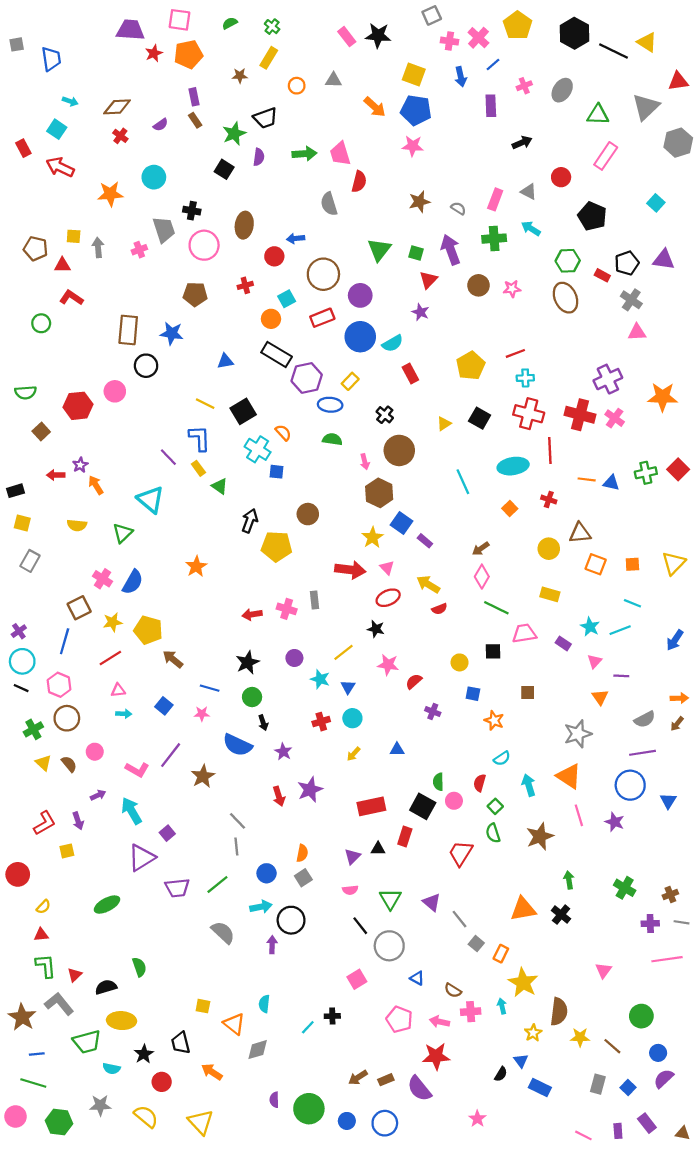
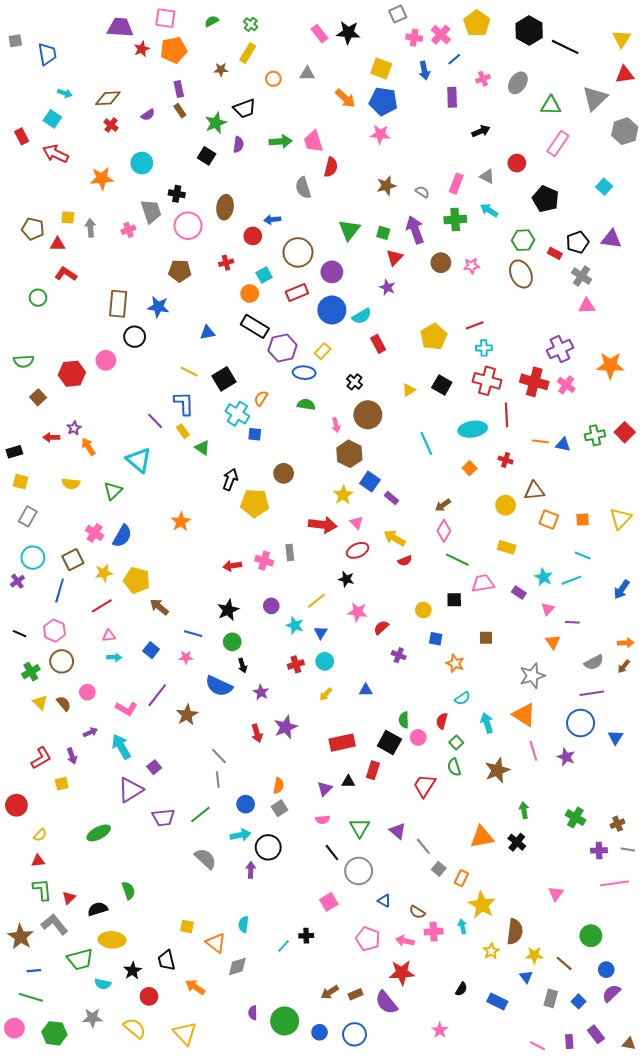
yellow triangle: (647, 42) -> (622, 39), moved, turned 30
orange semicircle: (283, 433) -> (261, 398), turned -105
cyan circle: (22, 661) -> (33, 558), moved
blue triangle: (521, 1061) -> (526, 977), moved

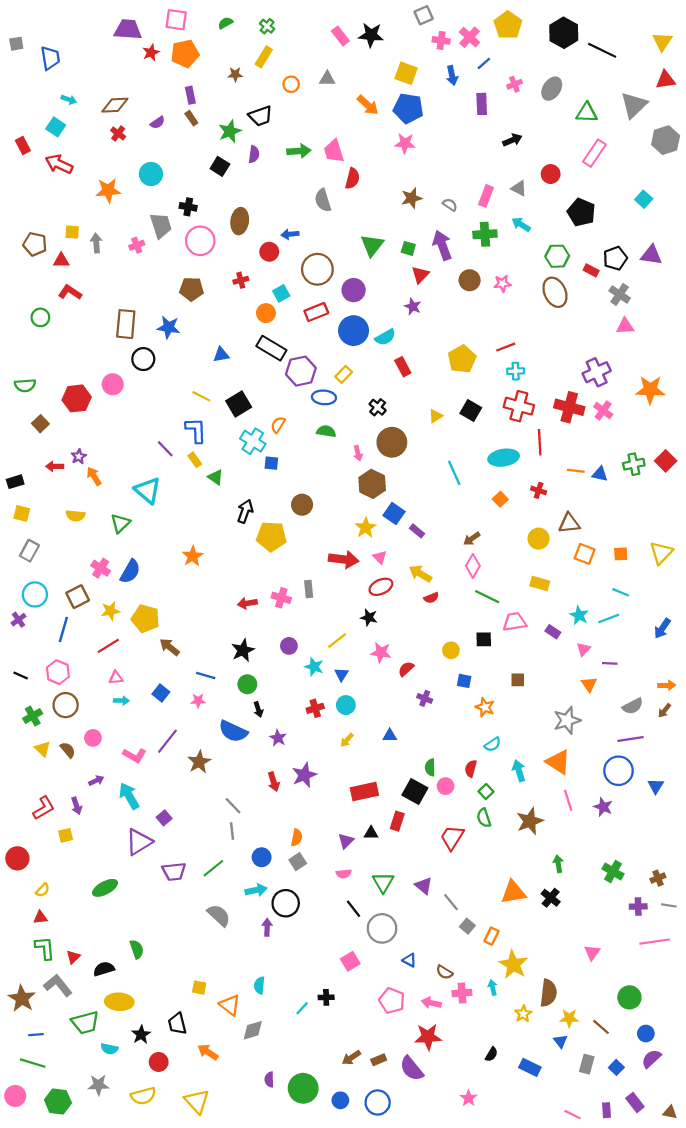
yellow semicircle: (135, 1028) -> (143, 1096), turned 125

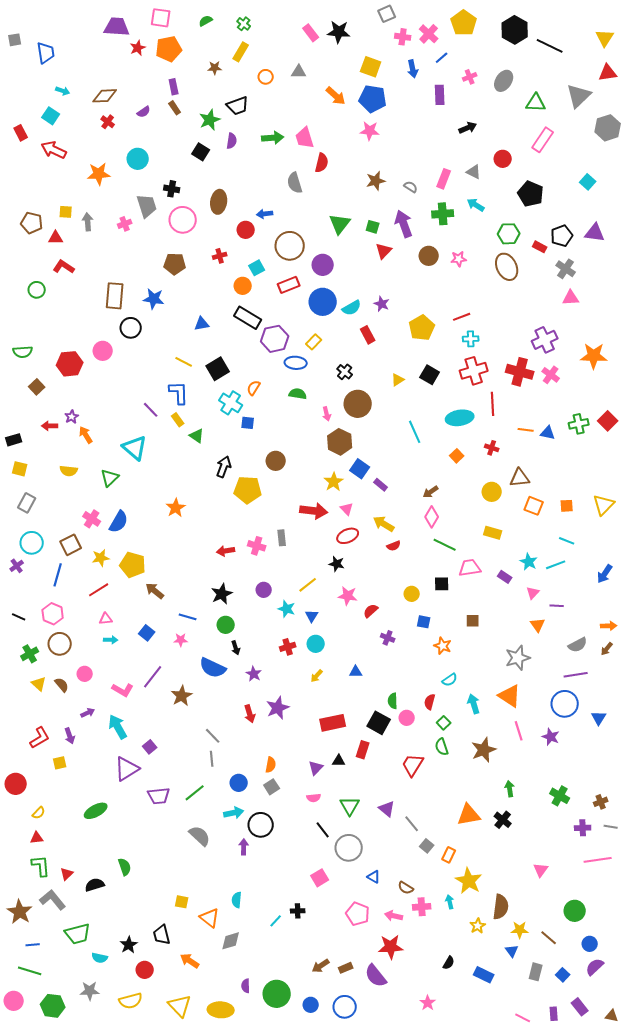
purple star: (413, 307) -> (382, 304), moved
red cross: (519, 406) -> (474, 371), turned -32
yellow ellipse: (119, 1002) -> (221, 1010), moved

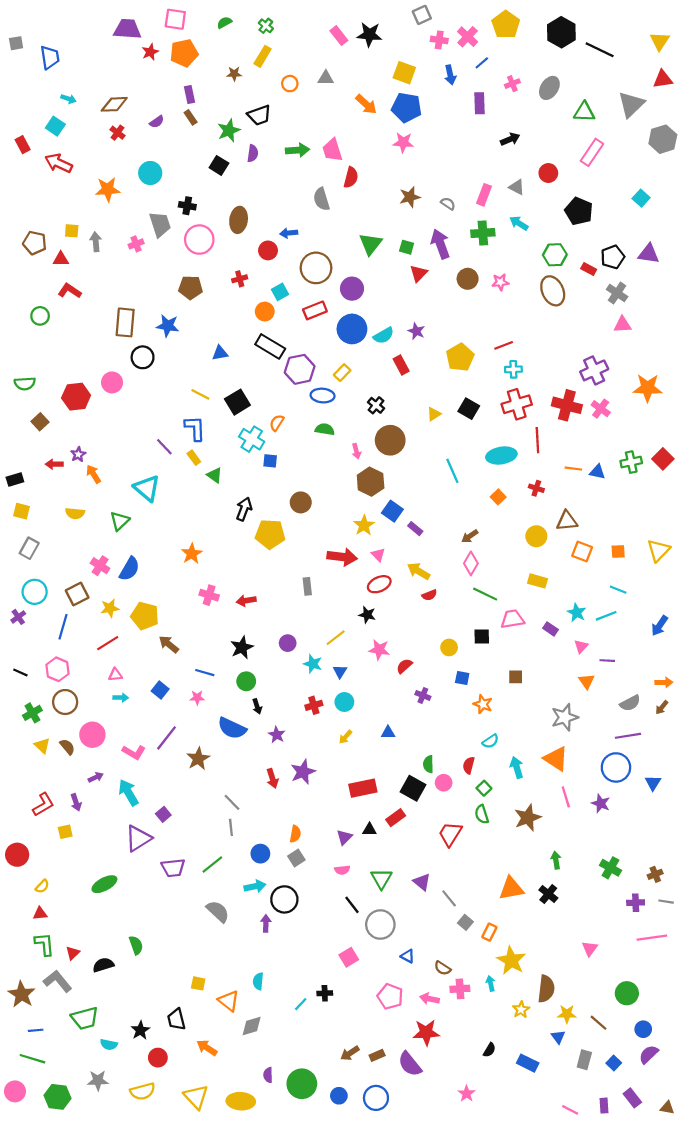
pink cross: (257, 546) -> (209, 595), moved
pink circle: (85, 674) -> (92, 735), size x1.5
red rectangle: (363, 750) -> (396, 818), turned 36

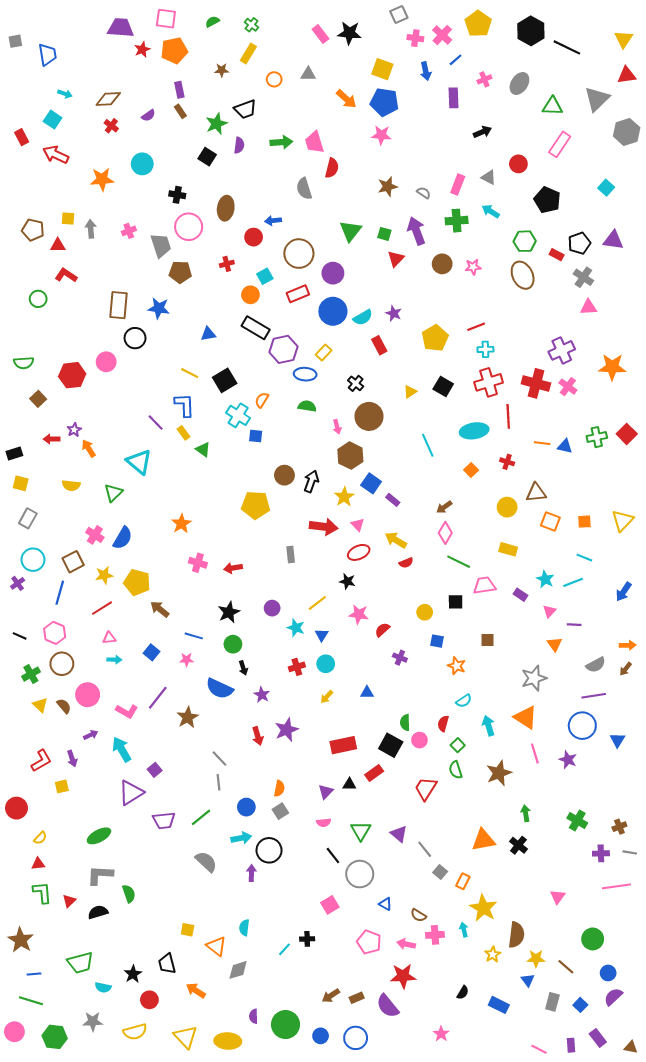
gray trapezoid: (160, 224) -> (161, 245), moved
black arrow: (244, 509) -> (311, 481), moved
gray L-shape: (58, 981) -> (100, 875), moved, turned -48

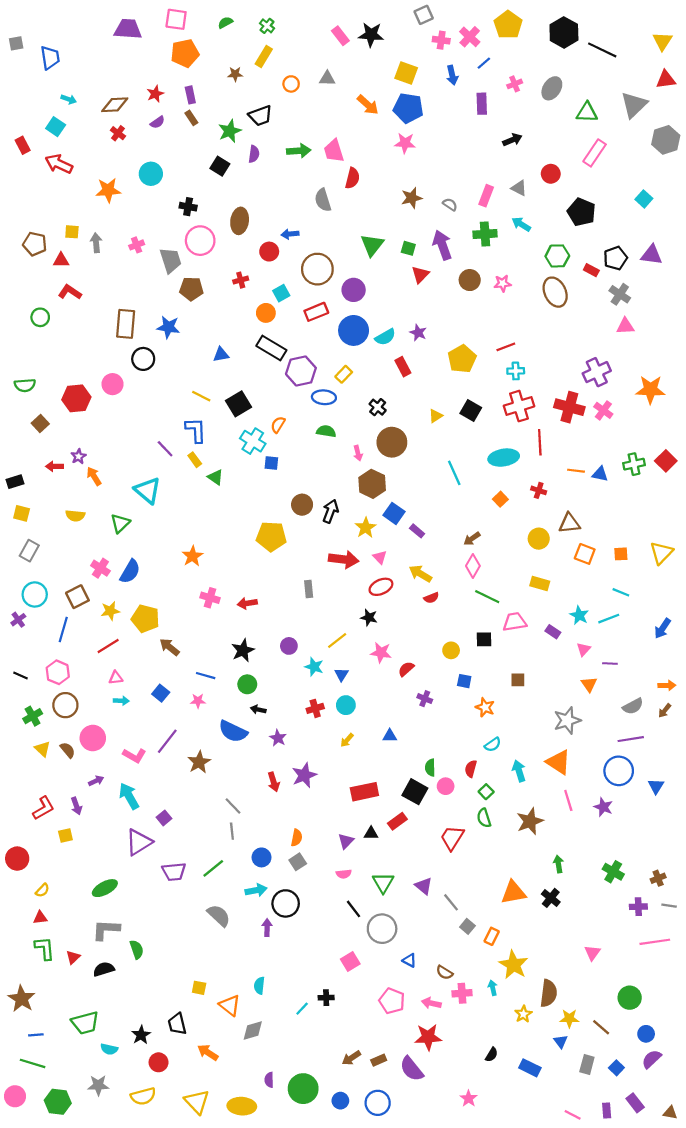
red star: (142, 49) -> (155, 94), moved
black arrow: (243, 668) -> (258, 710), turned 120

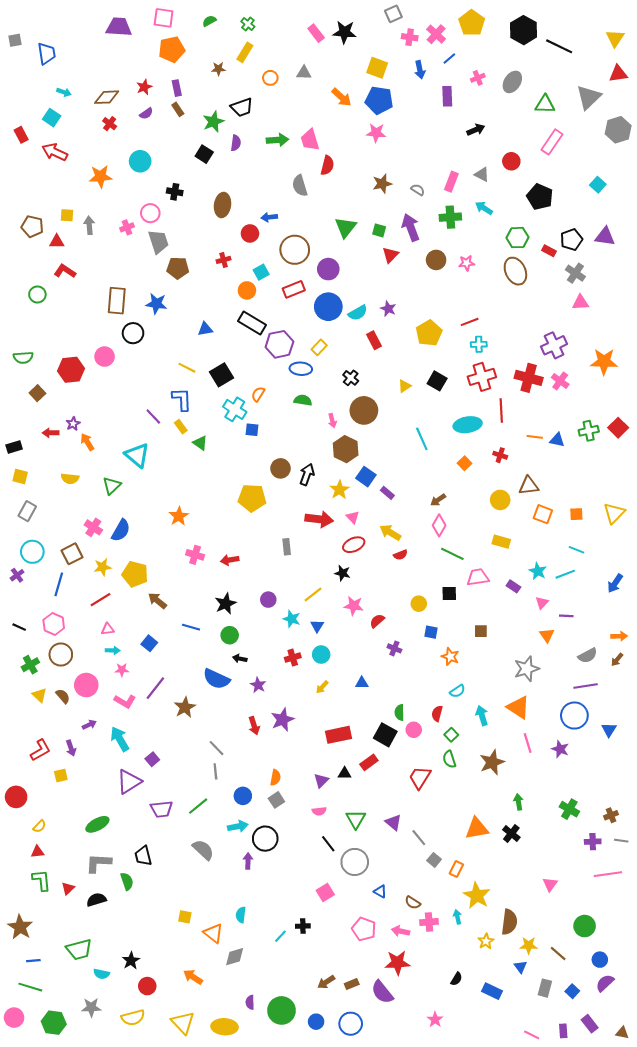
pink circle: (200, 241) -> (150, 213), moved, size x0.7
pink star: (198, 701) -> (122, 670), moved
black trapezoid: (177, 1024) -> (143, 856), moved

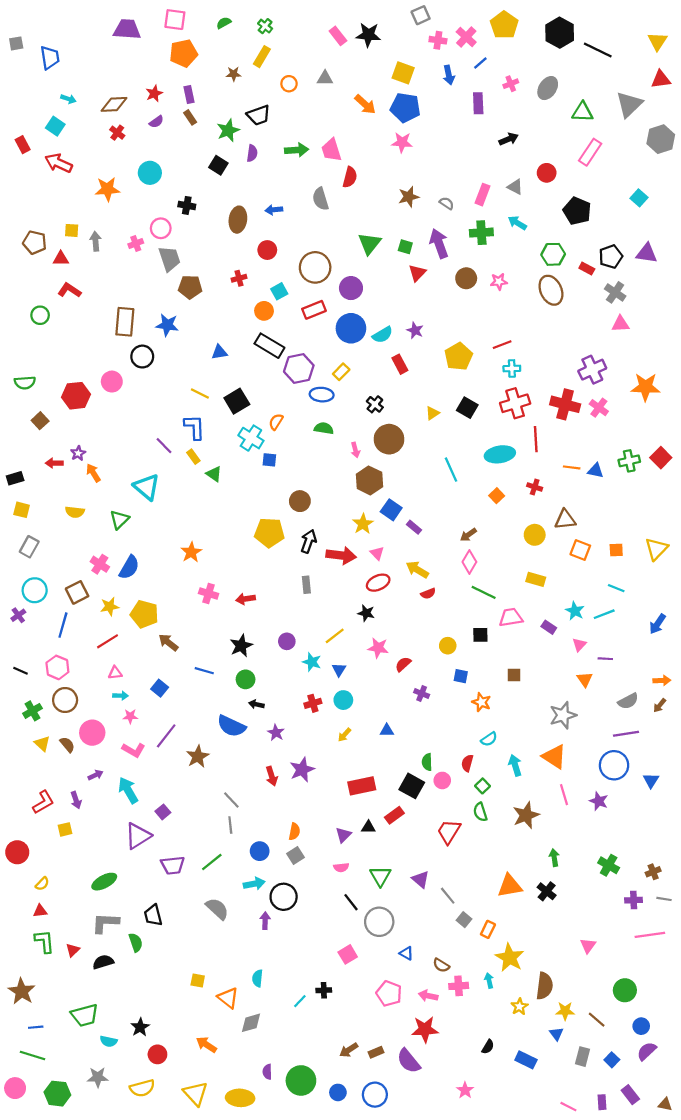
blue arrow: (269, 217) -> (274, 210), moved
black arrow: (307, 475) -> (309, 541), moved

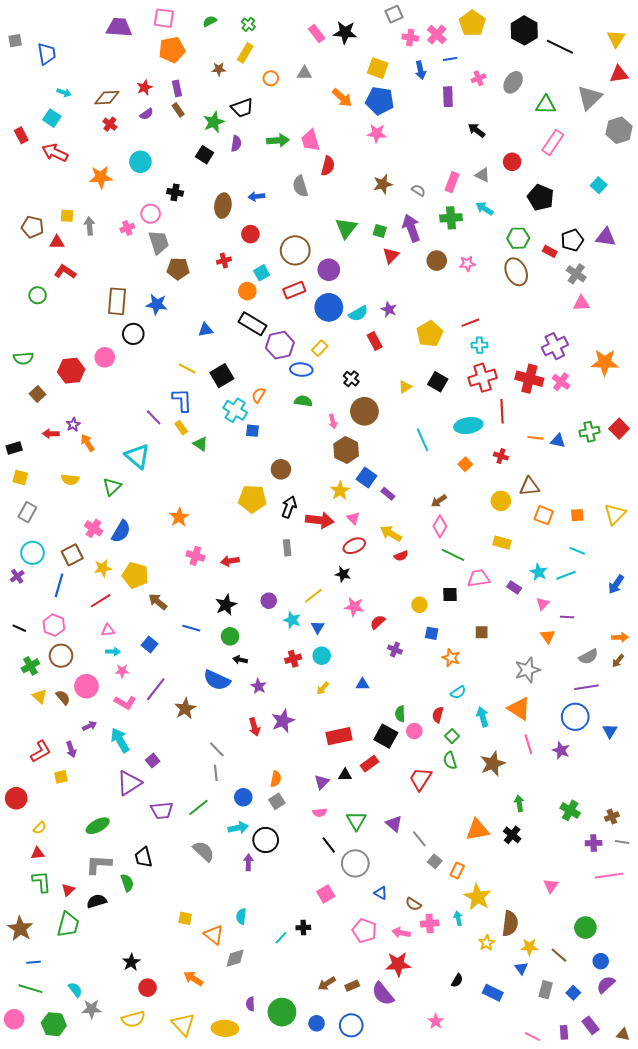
blue line: (480, 63) -> (450, 59), turned 32
black arrow: (509, 139) -> (476, 130), turned -120
green trapezoid: (85, 1015) -> (68, 925), moved, turned -60
cyan semicircle: (109, 1041) -> (75, 990), moved, turned -140

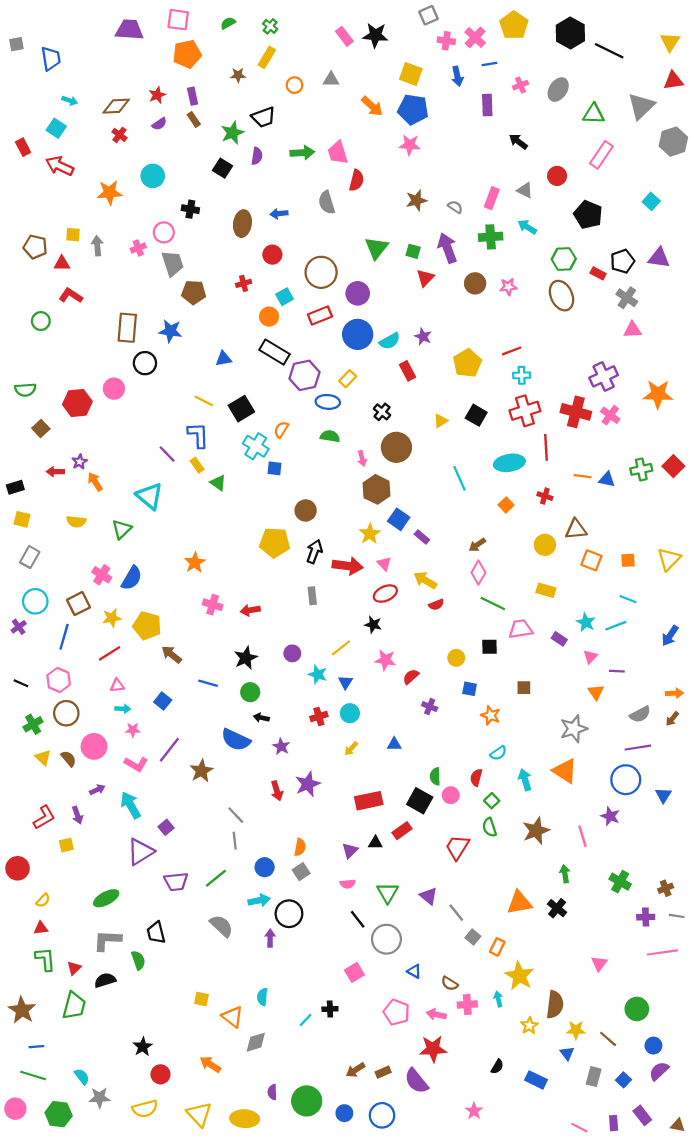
pink line: (528, 744) -> (583, 836), moved

